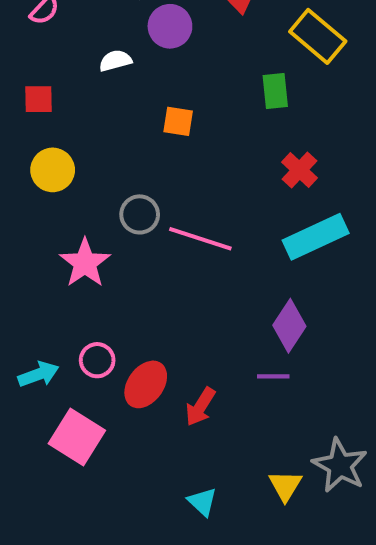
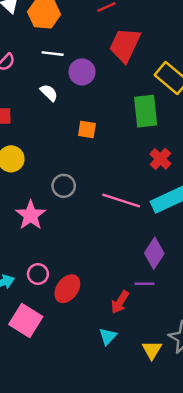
white semicircle: (115, 61) -> (49, 93), turned 60
green rectangle: (275, 91) -> (146, 111), size x1.5
pink line: (200, 239) -> (121, 201), moved
red arrow: (200, 407) -> (120, 302), moved
cyan triangle: (202, 502) -> (108, 336), moved, turned 30

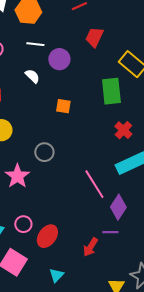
red trapezoid: (125, 45) -> (94, 37), size x0.7
pink line: (121, 201) -> (94, 184), moved, turned 40
cyan triangle: (108, 336) -> (56, 275), moved

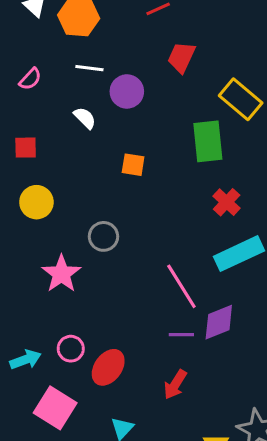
purple diamond: (118, 207) -> (219, 322), turned 35
purple line: (110, 232) -> (181, 335), moved

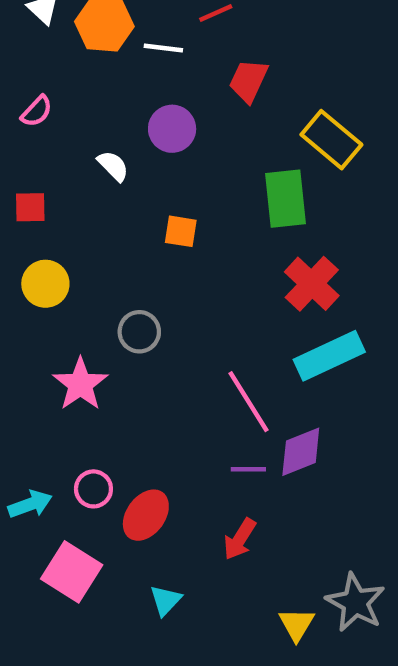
white line: (89, 68) -> (163, 48), moved
red cross: (227, 202) -> (312, 284), size x1.4

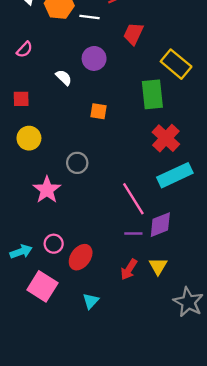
yellow triangle: (296, 624) -> (158, 266), moved

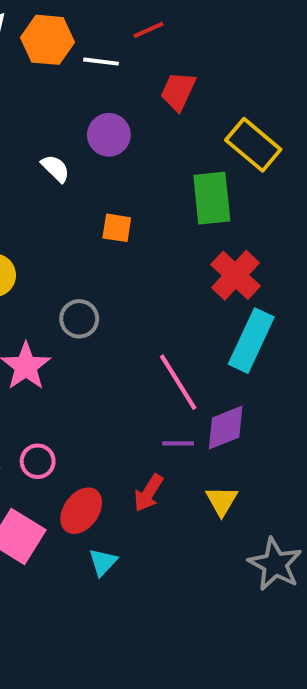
cyan rectangle: (175, 175) -> (251, 341), turned -40
red ellipse: (81, 257) -> (81, 511), moved
red arrow: (129, 270) -> (148, 493), moved

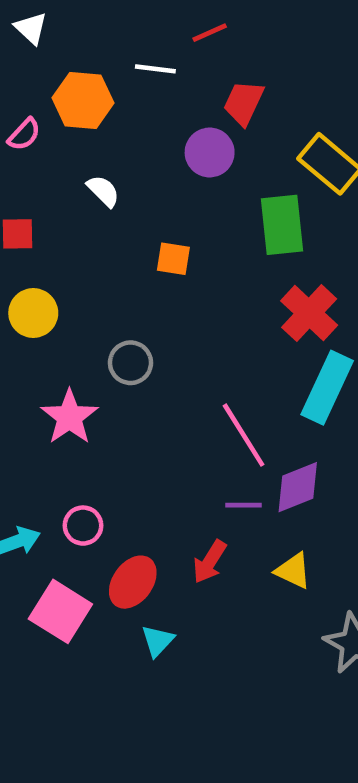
orange hexagon: (48, 40) -> (83, 100), moved
purple circle: (109, 135) -> (210, 152), moved
yellow triangle: (222, 501) -> (293, 571), turned -36

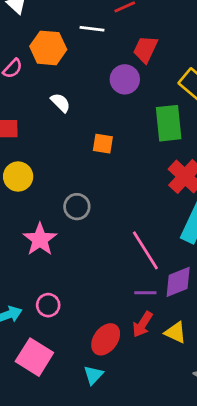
red arrow: (210, 562) -> (143, 324), moved
red ellipse: (133, 582) -> (106, 339), moved

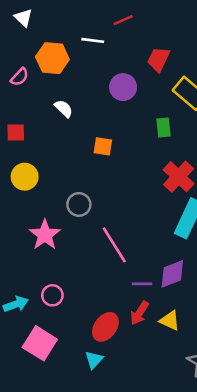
red trapezoid: (145, 49) -> (158, 59), moved
green rectangle: (169, 123) -> (163, 127), size x0.6
pink line: (145, 250) -> (114, 245), moved

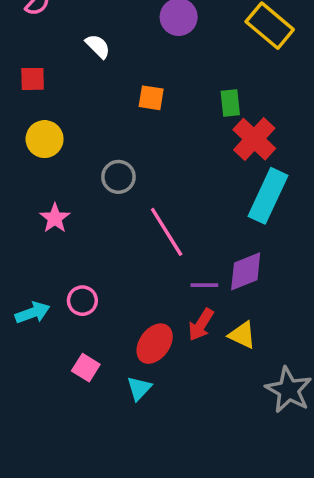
green rectangle: (163, 127) -> (230, 103), moved
pink star: (45, 235) -> (55, 218), moved, size x0.7
pink square: (40, 343) -> (86, 368), moved, size x0.6

